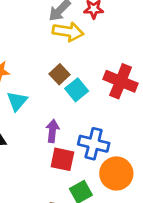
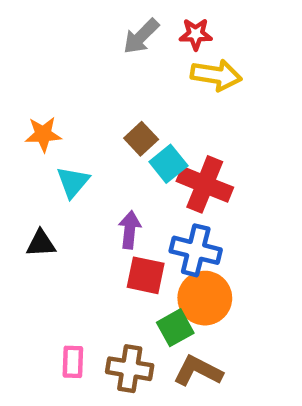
yellow arrow: (68, 32) -> (216, 75), moved
red cross: (121, 81) -> (205, 184), moved
orange circle: (116, 174) -> (205, 298), moved

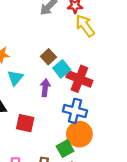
yellow arrow: (216, 75) -> (85, 26), turned -135
purple arrow: (130, 230) -> (45, 88), moved
red square: (146, 275) -> (25, 123), moved

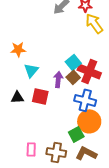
brown square: (48, 57) -> (73, 77), moved
red square: (25, 123) -> (40, 96), moved

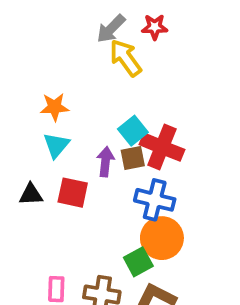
yellow arrow: (94, 23) -> (126, 58), moved
orange star: (18, 49) -> (55, 107), moved
brown square: (73, 77) -> (133, 158), turned 32

